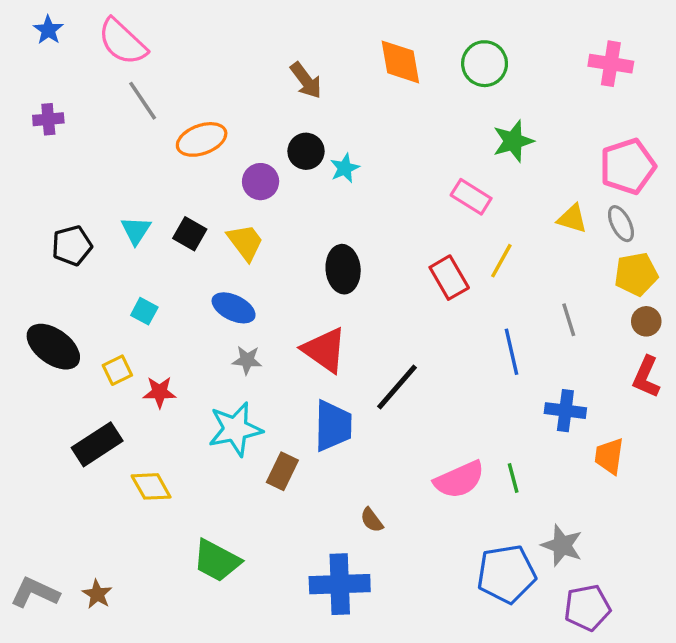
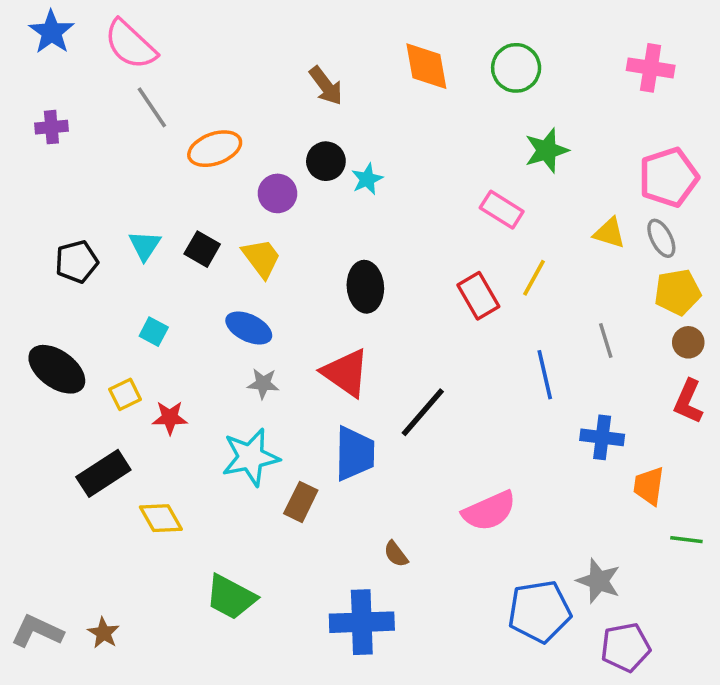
blue star: (48, 30) -> (51, 32), size x1.4
green line: (513, 478) -> (686, 540), moved, turned -68

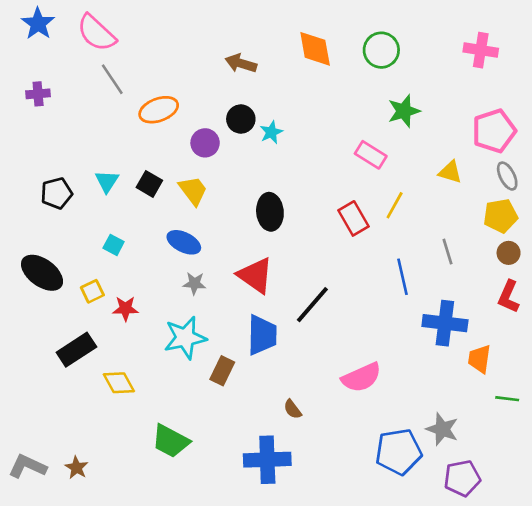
brown arrow: (326, 86) -> (241, 63), turned 144
gray ellipse: (661, 238) -> (507, 176), moved
blue cross: (602, 437) -> (445, 323), size x1.4

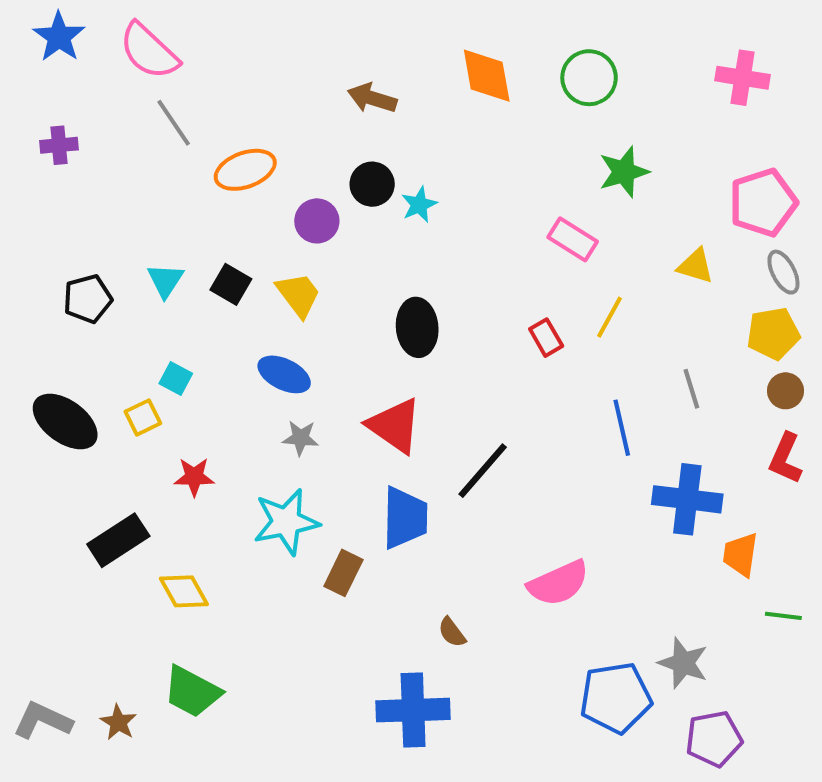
red rectangle: (353, 218) -> (546, 338), size x0.7
yellow square: (92, 291) -> (143, 417), moved
green trapezoid: (171, 441) -> (192, 692), moved

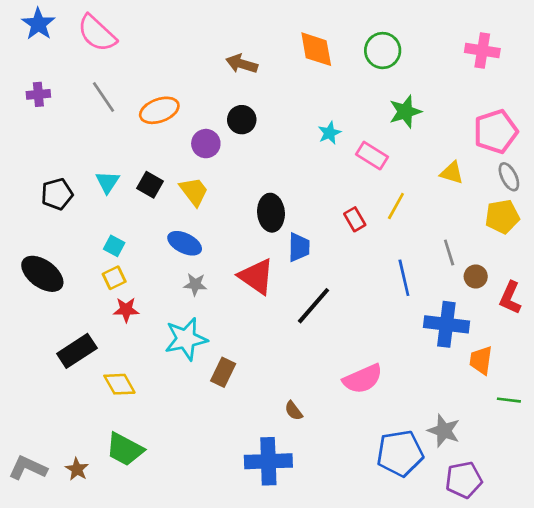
gray line: (174, 123) -> (104, 97), moved
cyan star: (419, 205) -> (329, 133), moved
brown circle: (786, 391) -> (476, 276), moved
yellow square: (143, 417) -> (114, 278), moved
blue trapezoid: (405, 518) -> (299, 247), moved, size x0.7

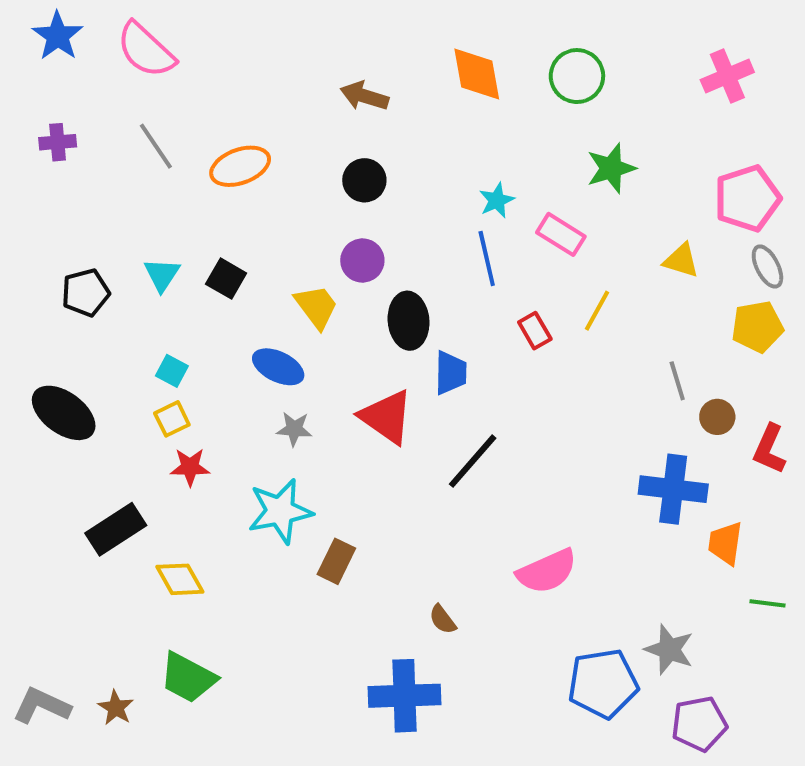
pink cross: (482, 51) -> (727, 76), turned -32
purple circle: (206, 144) -> (362, 261), moved
yellow trapezoid: (194, 191) -> (316, 307), moved
blue line: (404, 278) -> (487, 258), moved

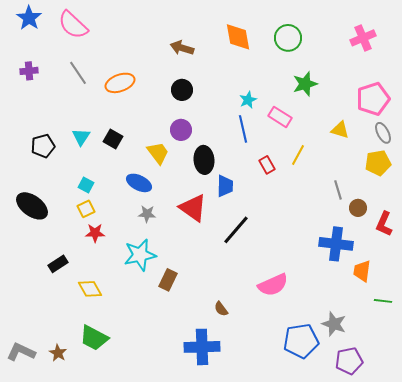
black rectangle: (116, 529) -> (58, 264), size x0.7

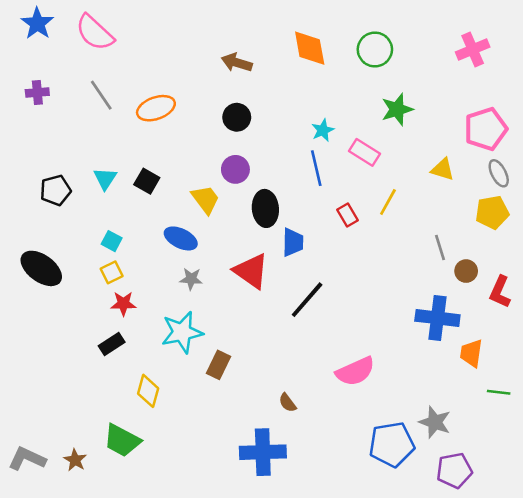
black rectangle: (58, 264) -> (112, 344), moved
yellow diamond: (90, 289) -> (148, 391), moved, turned 45

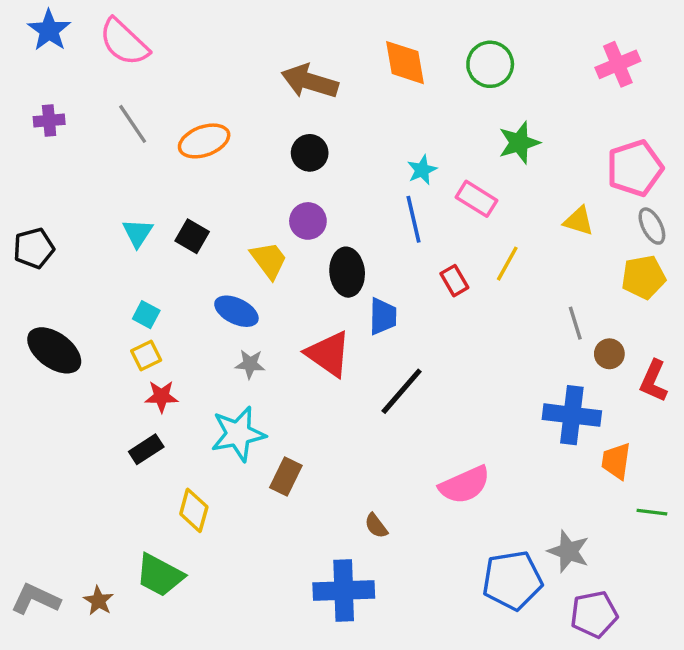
brown arrow: (237, 63) -> (310, 81), size x1.4
black pentagon: (56, 190) -> (34, 248), moved

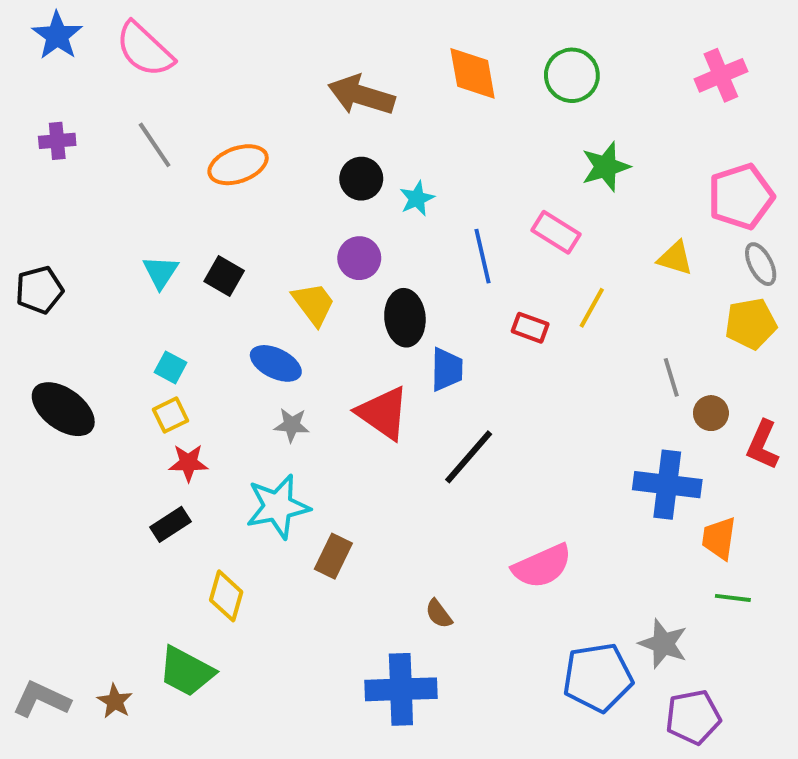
cyan star: (422, 170) -> (417, 198), moved
red rectangle: (454, 281) -> (530, 328), turned -40
green line: (652, 512) -> (733, 598), moved

